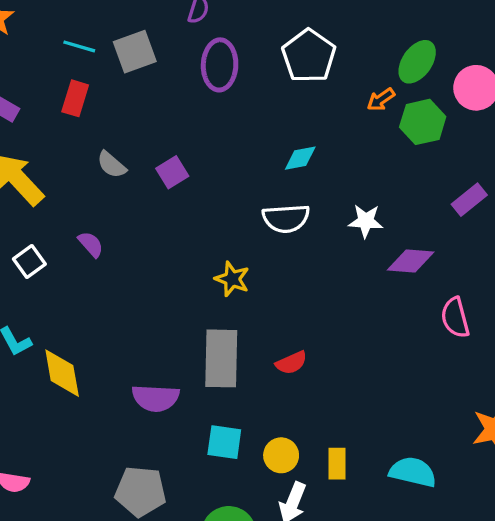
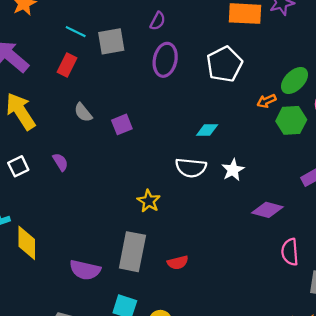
white star: (366, 221) -> (233, 170), moved, turned 30

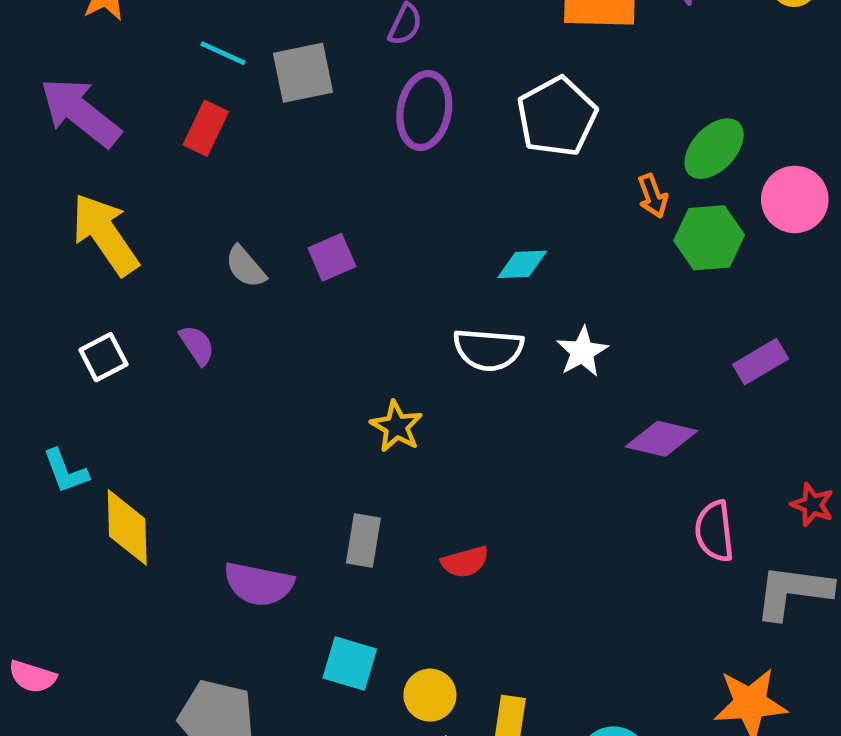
orange arrow: (266, 101) -> (653, 196), turned -84
gray semicircle: (83, 112) -> (246, 267), moved
gray rectangle: (132, 252) -> (363, 540), size x0.6

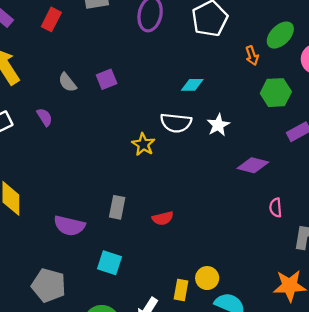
green hexagon: (709, 238) -> (276, 93), moved
yellow star: (396, 426) -> (143, 144), moved
pink semicircle: (714, 531) -> (276, 208), size x0.7
yellow circle: (430, 695) -> (207, 278), moved

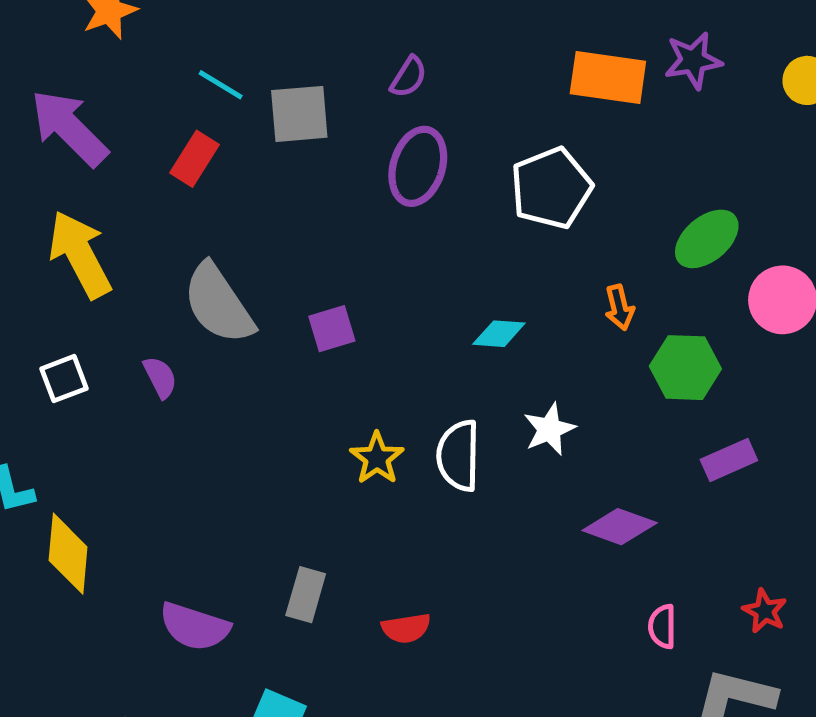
orange arrow: (252, 56) -> (619, 307), moved
purple square: (107, 79) -> (332, 329), moved
gray semicircle: (67, 82) -> (218, 304), size x1.8
white semicircle: (176, 123) -> (458, 456), moved, turned 80

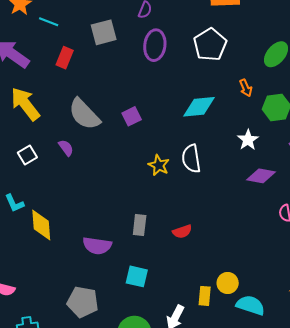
cyan line: (221, 85) -> (49, 22), moved
cyan diamond: (499, 334) -> (199, 107), size x1.6
white star: (549, 429) -> (248, 140), moved

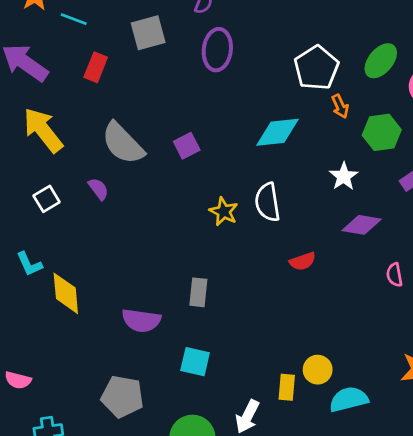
white pentagon: (210, 45) -> (316, 68), moved
red semicircle: (182, 232) -> (303, 261), moved
cyan semicircle: (250, 305) -> (349, 399), turned -32

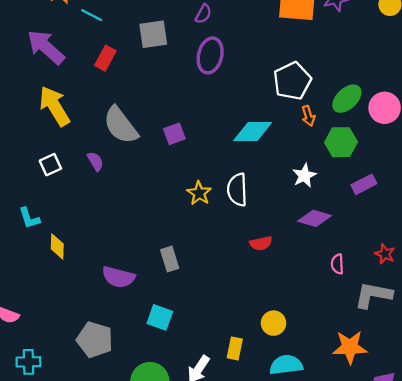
green ellipse: (381, 61) -> (347, 99), moved
gray rectangle: (198, 292) -> (170, 259), turned -30
yellow diamond: (66, 293) -> (57, 246), size x0.7
yellow circle: (318, 370) -> (274, 323), moved

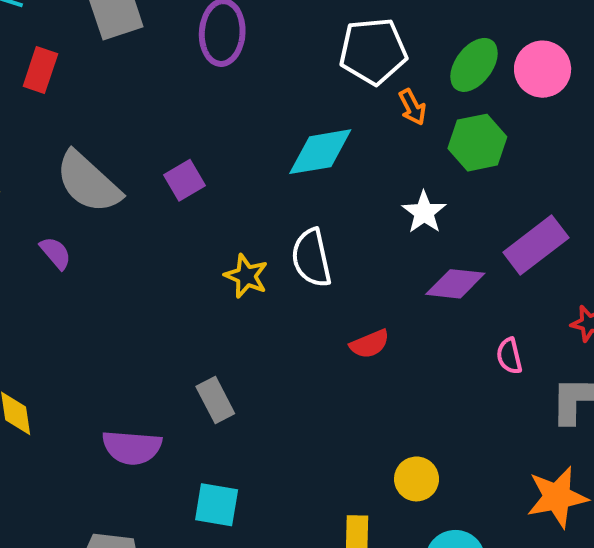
white pentagon: (292, 81) -> (373, 51), turned 30
purple rectangle: (364, 184) -> (536, 245), moved, size x1.4

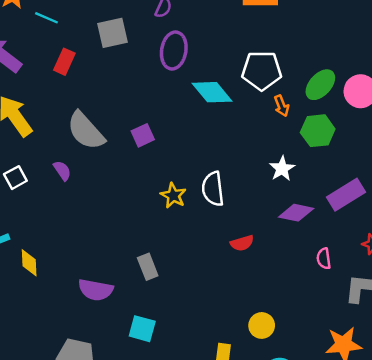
cyan diamond: (320, 152) -> (212, 92), moved, turned 54

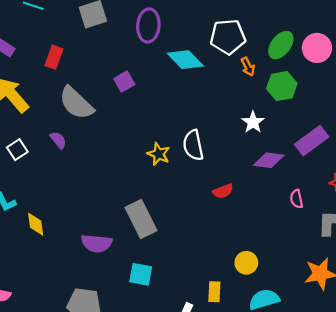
red rectangle: (64, 62) -> (54, 57), moved
purple square: (143, 135) -> (124, 82), moved
gray rectangle: (148, 267) -> (141, 219), size x1.6

